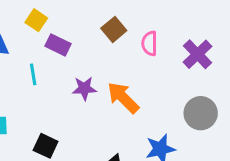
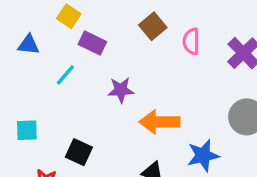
cyan line: (33, 74) -> (65, 75), turned 50
orange arrow: (123, 98) -> (159, 122), moved, turned -45

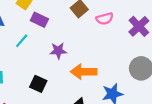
pink semicircle: (191, 41) -> (105, 19), turned -105
black square: (79, 152) -> (38, 84), moved

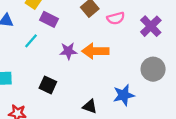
orange arrow: (84, 72) -> (95, 51), moved

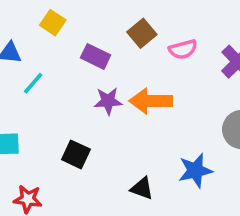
purple rectangle: (49, 19) -> (96, 56), moved
cyan line: (31, 41) -> (33, 83), moved

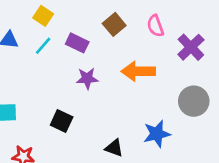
pink semicircle: (183, 49) -> (155, 26), moved, turned 85
cyan line: (33, 83) -> (43, 46), moved
orange arrow: (151, 101) -> (138, 71), moved

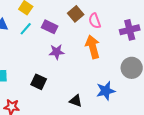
pink semicircle: (155, 26) -> (95, 21), moved
purple cross: (191, 47) -> (130, 30), turned 30
orange arrow: (138, 71) -> (93, 47), turned 75

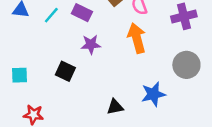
black square: (39, 82) -> (65, 71), moved
black triangle: (76, 101) -> (115, 107), turned -32

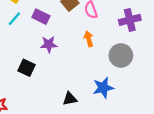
orange arrow: (137, 38) -> (89, 39), size x0.6
gray circle: (186, 65) -> (121, 55), moved

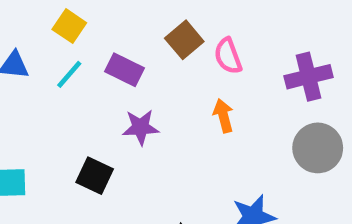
gray circle: (121, 55) -> (318, 148), moved

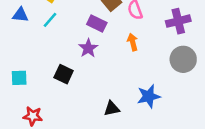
purple rectangle: (124, 70) -> (97, 24), moved
purple star: (141, 127) -> (88, 48), turned -30

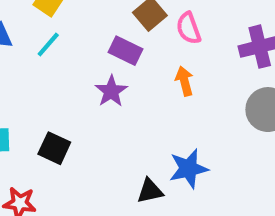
black square: (64, 74) -> (54, 148), moved
blue star: (149, 96) -> (189, 169), moved

